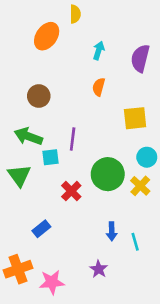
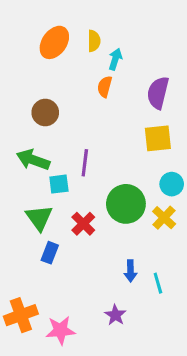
yellow semicircle: (75, 14) -> (94, 41), moved
purple semicircle: (140, 58) -> (158, 93), moved
orange semicircle: (99, 87) -> (105, 87), moved
green triangle: (19, 175) -> (39, 218), moved
blue rectangle: (41, 229) -> (50, 253), moved, turned -30

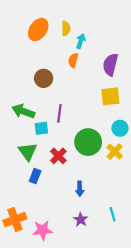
brown circle: (45, 113) -> (44, 78), moved
blue arrow: (131, 271) -> (80, 189), moved
cyan line: (158, 283) -> (113, 214), moved

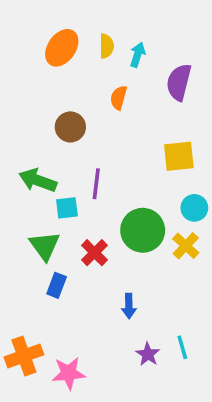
cyan arrow: (81, 41) -> (138, 55), moved
purple semicircle: (110, 65) -> (179, 82), moved
purple star: (81, 220) -> (148, 354), moved

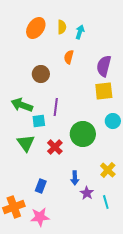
purple semicircle: (179, 82) -> (104, 66), moved
yellow cross: (186, 246) -> (108, 170), moved
blue rectangle: (57, 285) -> (41, 186), moved
purple star: (148, 354) -> (87, 193), moved

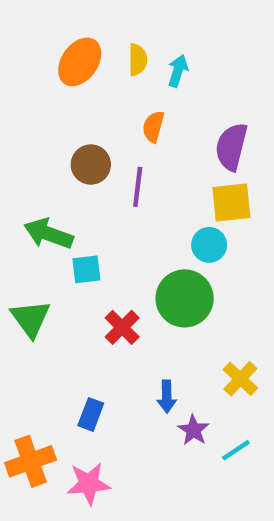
purple line: (56, 107) -> (138, 187), moved
cyan circle: (113, 121) -> (209, 245), moved
green triangle: (26, 143) -> (31, 319), moved
cyan line: (106, 202) -> (236, 450), turned 72

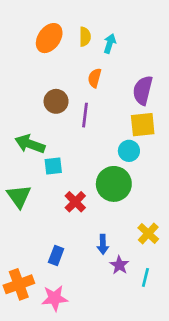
cyan line: (236, 450) -> (145, 277), turned -42

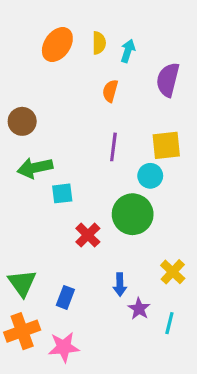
purple semicircle: (143, 90) -> (168, 80), moved
brown circle: (56, 101) -> (22, 121), moved
purple line: (85, 115) -> (113, 147), moved
green arrow: (30, 144) -> (35, 168), turned -32
green triangle: (19, 196) -> (22, 283), moved

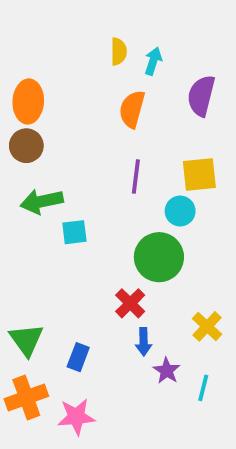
orange ellipse: (57, 45) -> (28, 101), moved, turned -32
orange semicircle: (110, 91) -> (132, 109), size x1.4
red cross: (88, 235) -> (130, 303), moved

